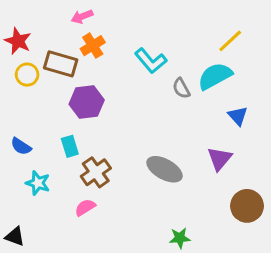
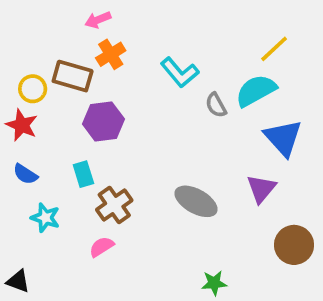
red star: (18, 41) -> (22, 125), moved
blue triangle: (238, 116) -> (283, 138), size x1.6

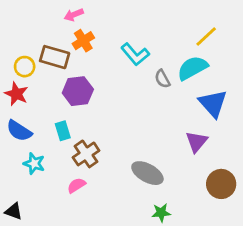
blue semicircle: (25, 174) -> (19, 131), size x1.4
gray ellipse: (196, 201) -> (147, 173), moved

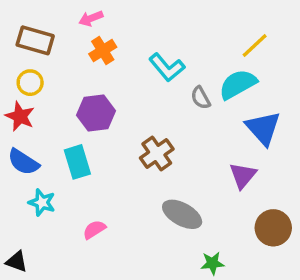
brown rectangle: (55, 57) -> (35, 40), moved
cyan rectangle: (63, 131) -> (77, 162), size x1.4
brown cross: (86, 154) -> (157, 154), moved
green star: (161, 213) -> (212, 263), moved

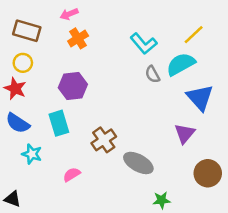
cyan L-shape: (167, 67) -> (144, 44), moved
brown cross: (157, 154) -> (104, 140), moved

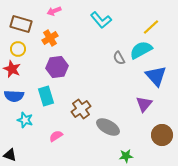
orange cross: (78, 38) -> (50, 38), moved
cyan L-shape: (144, 44) -> (101, 20), moved
blue semicircle: (18, 123) -> (14, 96), turned -30

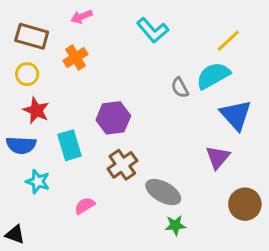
purple hexagon: (57, 67) -> (113, 118), moved
red star: (12, 69) -> (36, 110), moved
green star: (126, 156) -> (175, 225), moved

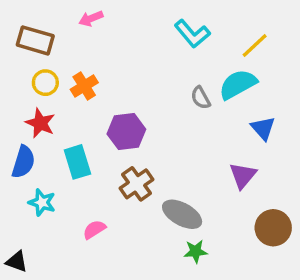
cyan L-shape: (153, 30) -> (192, 34), moved
orange cross: (76, 57) -> (84, 86), moved
yellow circle: (27, 74) -> (45, 83), moved
blue triangle: (236, 115) -> (263, 128), size x0.7
blue semicircle: (21, 145) -> (23, 162), turned -76

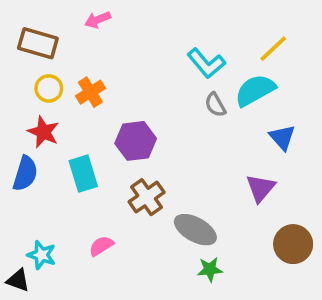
cyan L-shape: (192, 34) -> (206, 63), moved
cyan star: (42, 202) -> (42, 255), moved

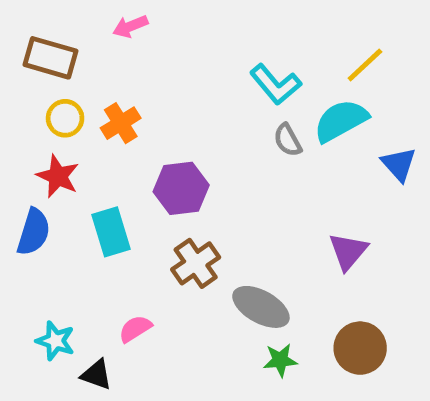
blue triangle: (282, 137) -> (399, 164), moved
brown circle: (293, 244) -> (360, 348), moved
black triangle: (18, 280) -> (96, 375), moved

